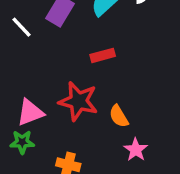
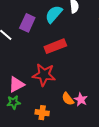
red rectangle: (103, 55) -> (55, 46), size x1.5
orange semicircle: (119, 116) -> (68, 99), moved

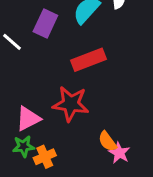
pink star: (81, 99) -> (119, 153), moved
orange cross: (42, 113) -> (45, 157), moved, turned -32

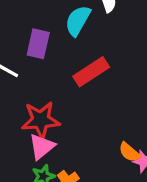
red star: (71, 104) -> (41, 120), moved

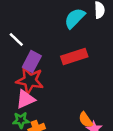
purple rectangle: (38, 44) -> (32, 62), moved

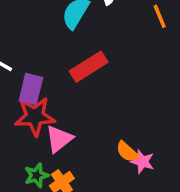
pink triangle: (25, 99) -> (59, 139), moved

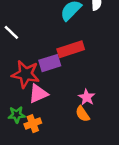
purple rectangle: (31, 89) -> (50, 63), moved, turned 45
pink star: (142, 162) -> (87, 97), moved

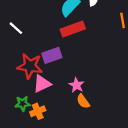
red rectangle: (71, 49) -> (73, 29), moved
pink star: (87, 97) -> (76, 85), moved

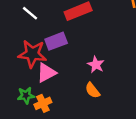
white line: (16, 28) -> (30, 13), moved
pink star: (76, 85) -> (96, 65), moved

